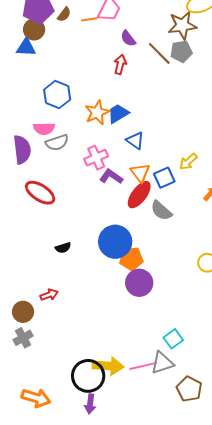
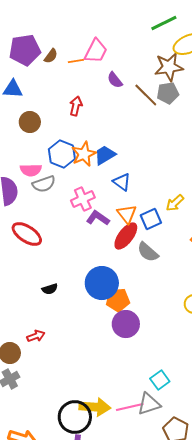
brown circle: (34, 29) -> (30, 122), moved
red arrow: (120, 64) -> (76, 106), moved
blue hexagon: (57, 95) -> (62, 154), moved

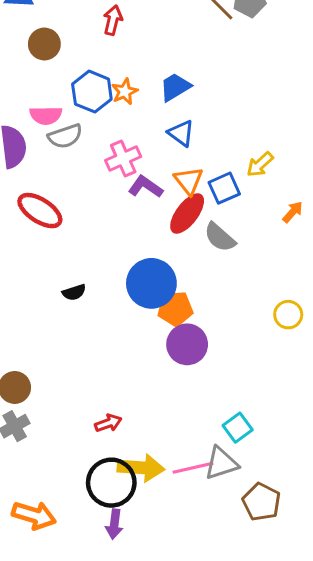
orange star: (84, 154) -> (125, 92), size x0.7
blue trapezoid: (105, 155) -> (175, 87), moved
red arrow: (36, 336) -> (108, 423), moved

